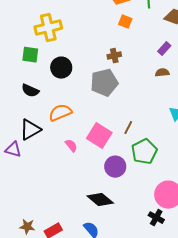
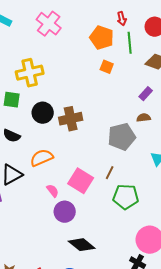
brown cross: (114, 56) -> (71, 119), moved, size x1.6
gray pentagon: (104, 83) -> (122, 137), moved
green pentagon: (144, 152) -> (126, 197), turned 30
purple circle: (115, 167) -> (65, 212), moved

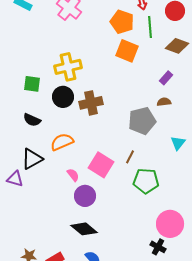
orange square: (107, 67) -> (127, 51), size x1.6
yellow cross: (30, 73) -> (68, 67), moved
black diamond: (82, 245) -> (84, 229), moved

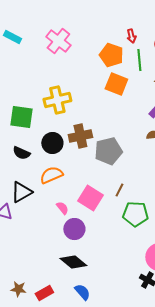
green square: (32, 84) -> (21, 117), size x1.4
black circle: (63, 97) -> (52, 143), moved
gray pentagon: (142, 121) -> (108, 151), moved

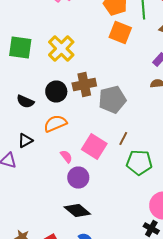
yellow cross: (57, 100) -> (61, 48), turned -32
green square: (21, 117) -> (20, 48), moved
black triangle: (21, 192) -> (25, 140), size x0.7

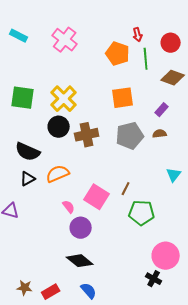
orange square: (120, 32) -> (123, 98), moved, turned -30
black circle: (56, 92) -> (59, 127), moved
gray pentagon: (112, 100) -> (130, 136), moved
black semicircle: (25, 102) -> (28, 152), size x1.4
black triangle: (25, 140) -> (28, 179), moved

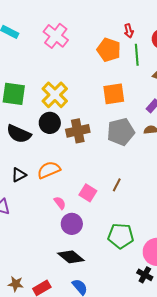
black semicircle: (28, 152) -> (19, 134), moved
pink square: (97, 197) -> (88, 193), size x0.7
green pentagon: (142, 213) -> (121, 236), moved

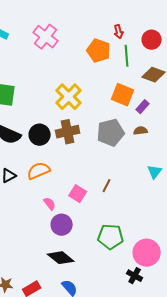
orange square: (114, 94) -> (123, 95), moved, turned 30
yellow cross: (55, 95) -> (69, 97), moved
black circle: (50, 123) -> (40, 135), moved

